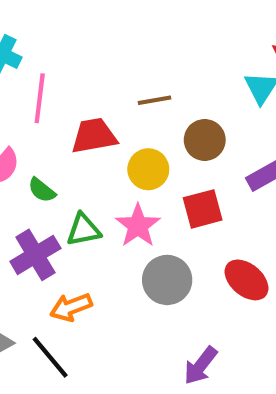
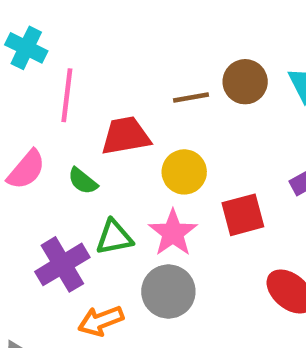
brown circle: (205, 140) -> (245, 82), moved
green semicircle: (42, 190) -> (83, 181), moved
gray circle: (167, 280) -> (168, 292), moved

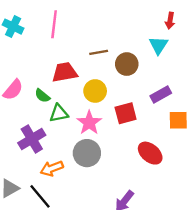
brown circle: (245, 82) -> (127, 64), moved
pink line: (67, 95) -> (54, 24), moved
green triangle: (114, 237) -> (59, 113), moved

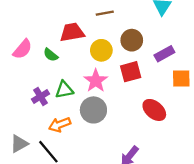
brown circle: (127, 64) -> (132, 40), moved
green triangle: (59, 113) -> (64, 90), moved
purple cross: (32, 139) -> (41, 96), size x0.7

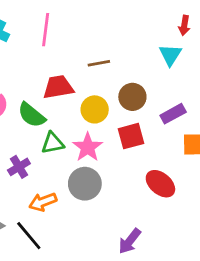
green semicircle: (51, 55) -> (32, 115), size x1.5
green triangle: (64, 90) -> (53, 143), moved

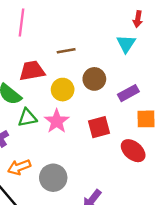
red square: (131, 136) -> (99, 127), moved
gray circle: (85, 184) -> (53, 178), moved
red ellipse: (160, 184) -> (133, 151), moved

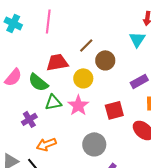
brown line: (66, 51) -> (86, 45), turned -35
brown circle: (94, 79) -> (105, 60), moved
gray circle: (53, 178) -> (94, 144), moved

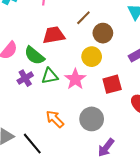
yellow circle: (83, 78) -> (92, 57), moved
purple cross: (29, 119) -> (25, 78), moved
orange arrow: (46, 144) -> (55, 119), moved, turned 66

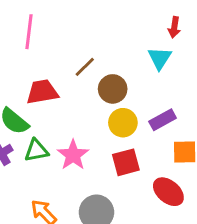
yellow circle: (92, 57) -> (123, 123), moved

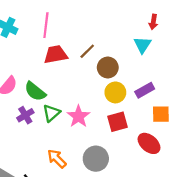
red trapezoid: (42, 92) -> (56, 54), moved
green triangle: (36, 151) -> (51, 113), turned -30

